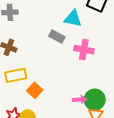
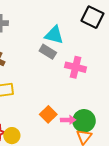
cyan triangle: (73, 19) -> (54, 35), moved
orange square: (35, 90) -> (48, 114), moved

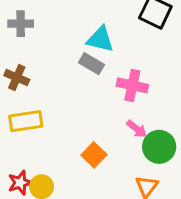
pink arrow: (68, 120) -> (137, 129), moved, turned 40
green circle: (84, 121) -> (159, 147), moved

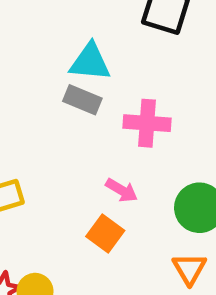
pink arrow: (137, 129) -> (122, 190), moved

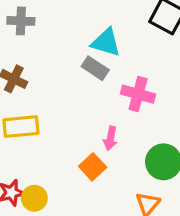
pink arrow: (122, 190) -> (110, 138), turned 60

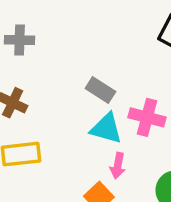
cyan triangle: (106, 42) -> (106, 128), moved

